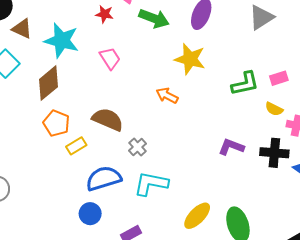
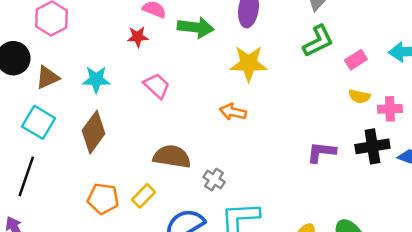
brown triangle: (22, 29) -> (47, 77), turned -35
cyan star: (62, 40) -> (96, 79), size x0.7
green L-shape: (245, 84) -> (318, 41), moved
orange pentagon: (56, 123) -> (103, 199), moved

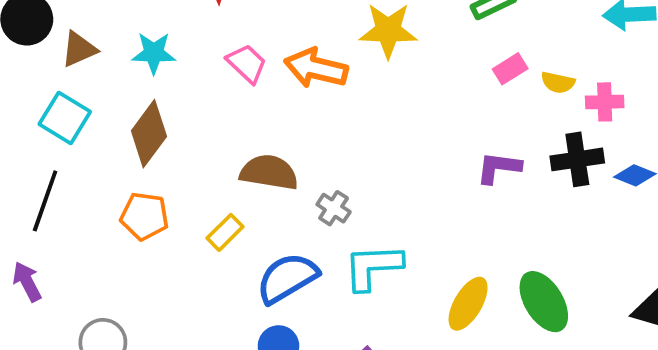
pink rectangle: (356, 60) -> (510, 69), moved
orange arrow: (233, 112) -> (316, 68), moved, size x1.5
orange pentagon: (103, 199) -> (144, 216), moved

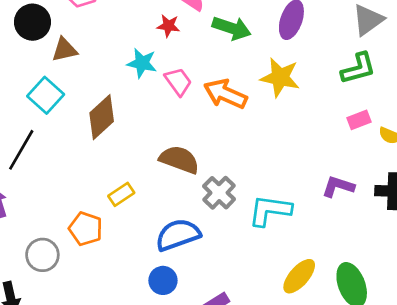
cyan star: (154, 53) -> (142, 63), moved
gray cross: (334, 208) -> (219, 193), size x1.4
orange pentagon: (144, 216) -> (86, 229), moved
yellow rectangle: (225, 232) -> (121, 194), moved
cyan L-shape: (373, 267) -> (270, 210), moved

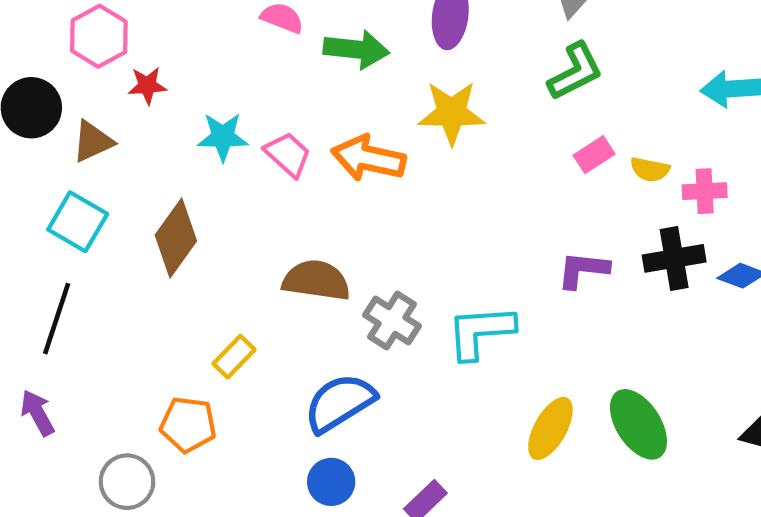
red star: (168, 26) -> (147, 85), moved

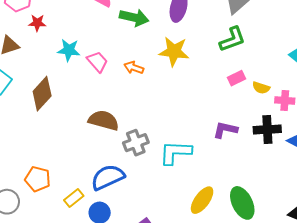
orange arrow: (368, 158) -> (134, 68), size x0.6
gray cross: (392, 321) -> (136, 143), turned 30
yellow rectangle: (234, 357) -> (74, 198), moved

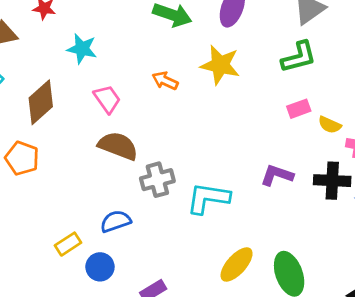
pink trapezoid: (97, 62) -> (107, 99), moved
blue semicircle: (108, 177) -> (116, 221), size x0.7
orange pentagon: (38, 179) -> (22, 158), moved

